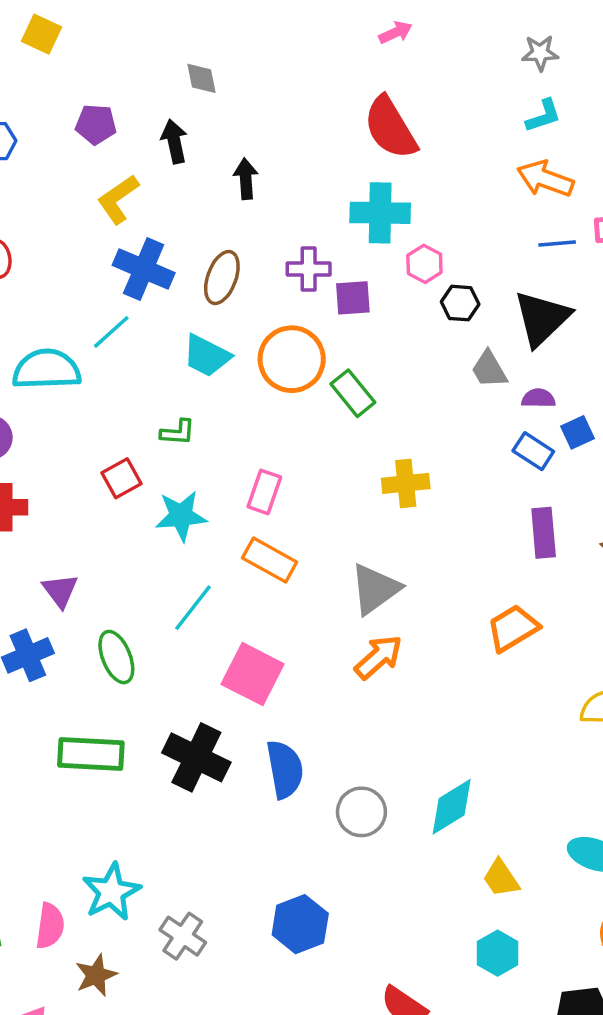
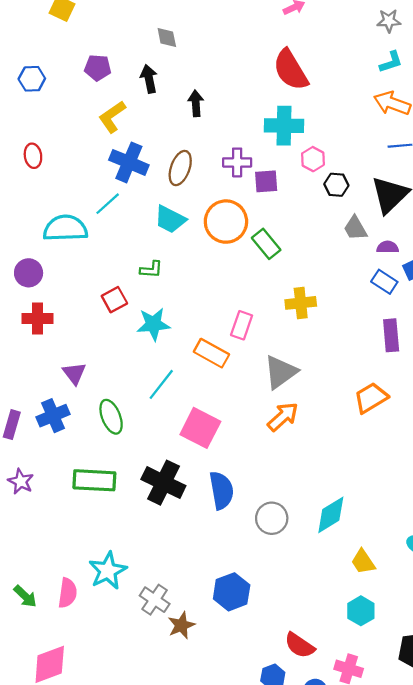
pink rectangle: (264, 492) -> (242, 325), moved
brown star: (96, 975) -> (181, 625), moved

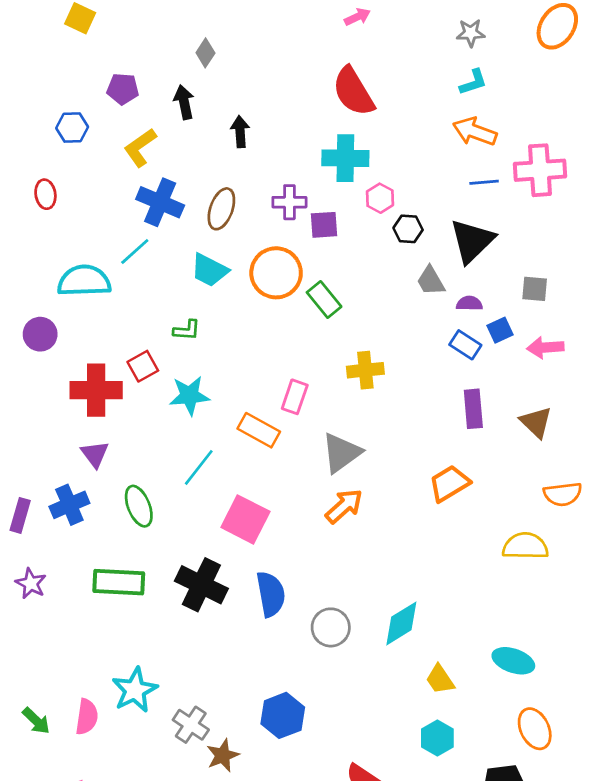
gray diamond: (167, 38) -> (205, 53), turned 45
blue hexagon: (32, 79) -> (72, 128), moved
red cross: (37, 319) -> (96, 390), moved, size x1.4

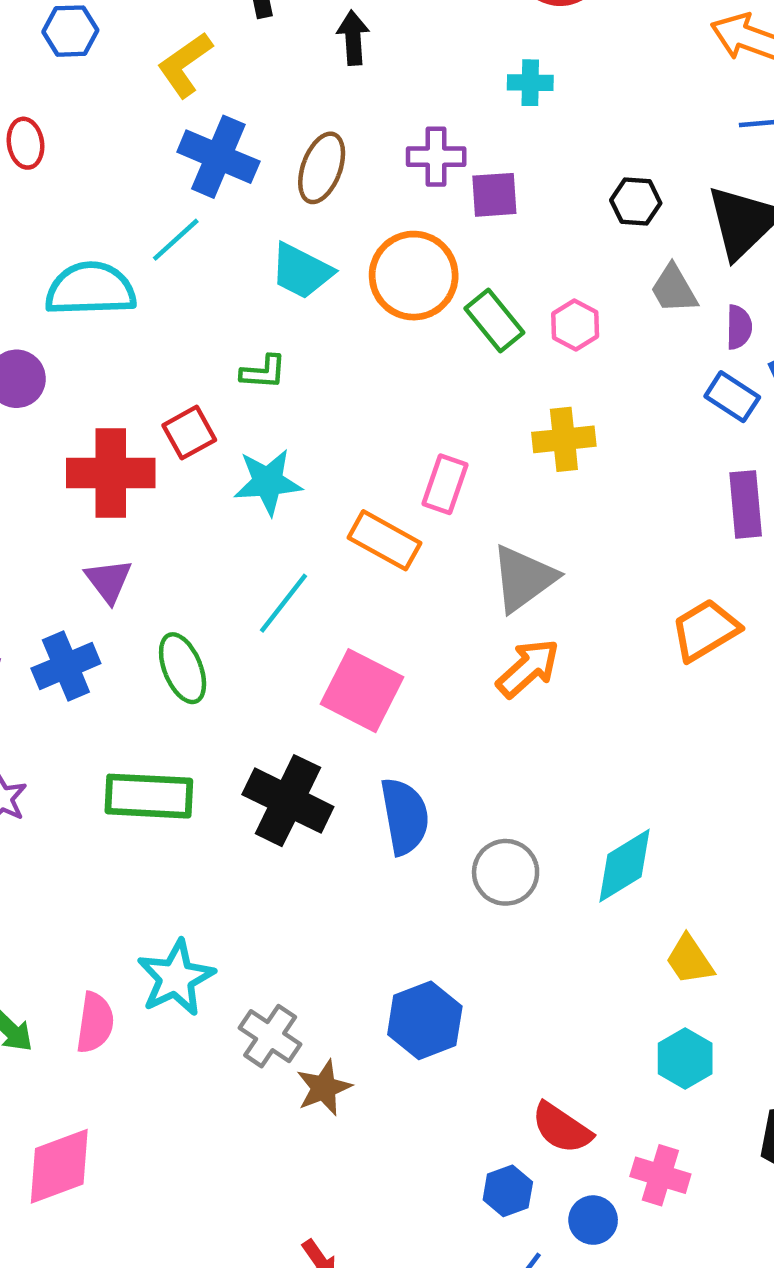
cyan cross: (345, 158) -> (530, 83), size x0.6
pink hexagon: (380, 198) -> (575, 325), moved
purple semicircle: (469, 304) -> (739, 327), turned 90

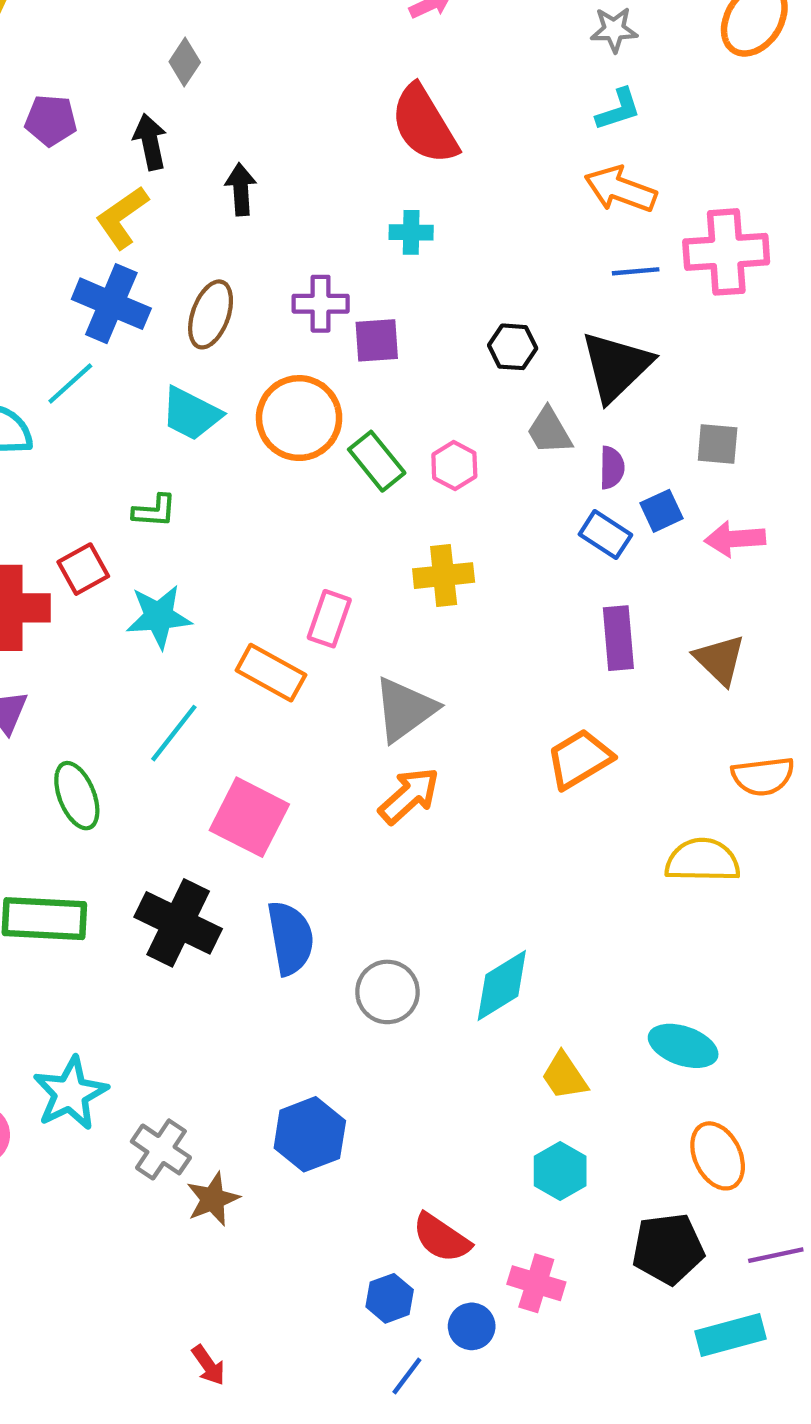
yellow L-shape: (185, 65) -> (122, 217), moved

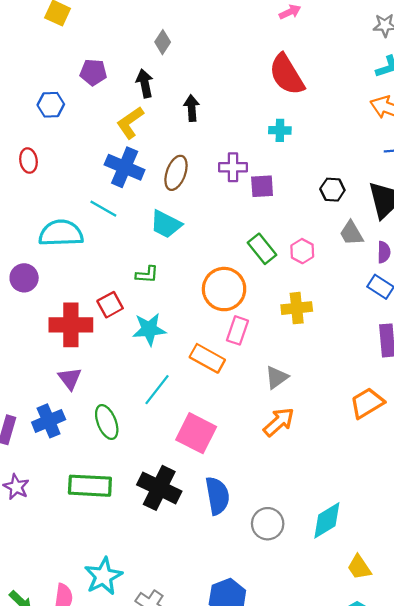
cyan line: (70, 384) -> (103, 209), turned 72
orange circle: (299, 418) -> (224, 289), moved
gray triangle: (405, 709) -> (277, 377), size x0.7

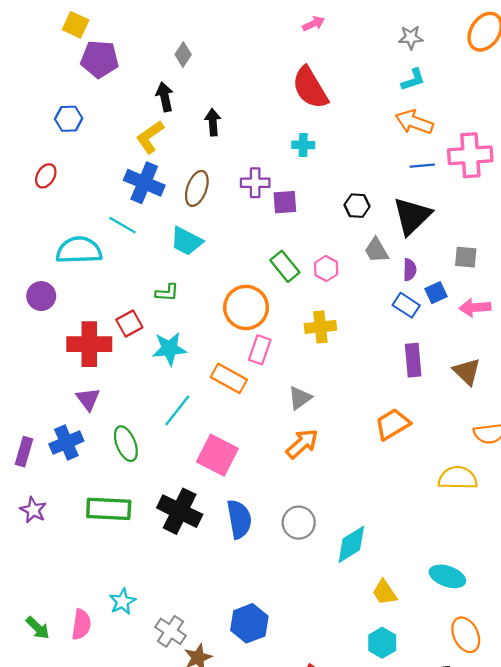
purple pentagon: (93, 72) -> (100, 59), moved, size x1.4
red ellipse: (28, 161) -> (46, 176), turned 40
gray circle: (268, 524) -> (299, 523), moved
cyan star: (103, 576) -> (122, 602), size x0.7

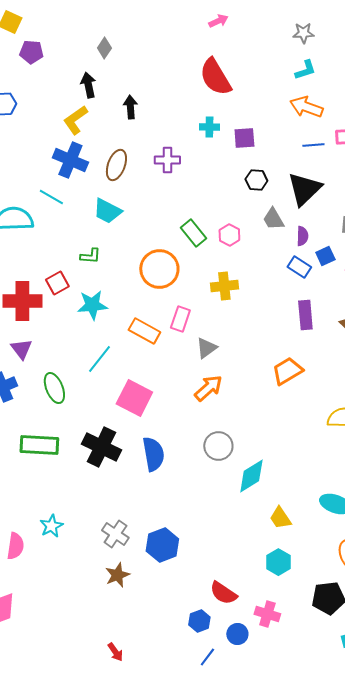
purple pentagon: (100, 59) -> (31, 52), size x0.7
purple square: (285, 202) -> (244, 138), moved
pink rectangle: (260, 350) -> (180, 319), moved
gray circle: (299, 523) -> (218, 446), moved
gray cross: (171, 631) -> (115, 534), moved

